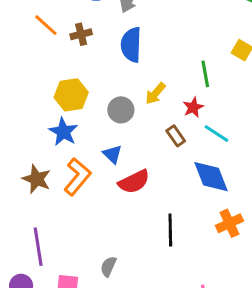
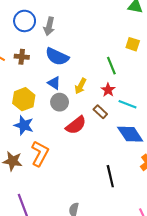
brown cross: (81, 34) -> (22, 57), turned 32
blue semicircle: (131, 45) -> (57, 57), turned -55
blue triangle: (112, 154) -> (54, 83), moved
red semicircle: (134, 182) -> (76, 125), moved

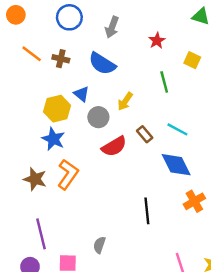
gray arrow: (49, 26) -> (112, 27), moved
blue triangle: (54, 83) -> (81, 94), moved
red star: (108, 90) -> (157, 41), moved

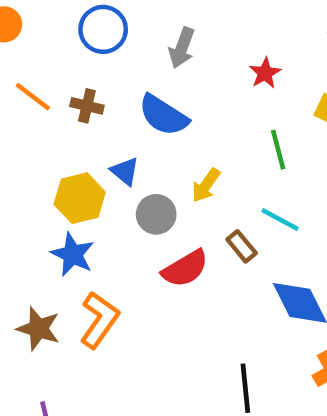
cyan line: (177, 129) -> (280, 219), moved

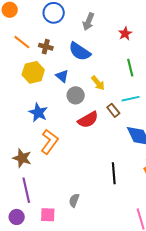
yellow arrow: (206, 185) -> (98, 83), turned -77
yellow hexagon: (80, 198) -> (33, 72), moved
cyan line: (280, 219) -> (131, 99), turned -42
brown star: (38, 329) -> (22, 158), moved

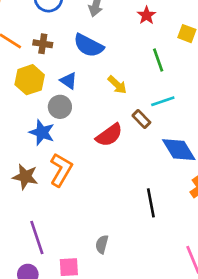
gray circle: (76, 95) -> (60, 107), moved
brown star: (22, 158) -> (25, 177), moved

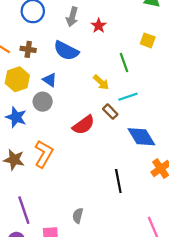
red star: (147, 15) -> (99, 26), moved
yellow arrow: (117, 85) -> (101, 82), moved
blue star: (42, 132) -> (16, 117), moved

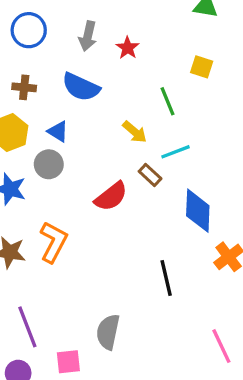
blue diamond: (141, 137) -> (198, 211), turned 36
gray semicircle: (78, 216) -> (108, 332), size x1.5

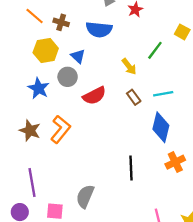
blue semicircle: (81, 87) -> (99, 30), turned -30
green line: (168, 101) -> (155, 50), turned 48
cyan line: (175, 152) -> (163, 94), moved
red semicircle: (111, 196) -> (94, 96), moved

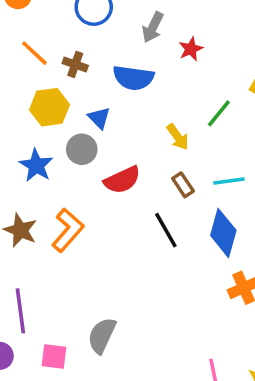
black line: (131, 168) -> (166, 230), moved, turned -30

